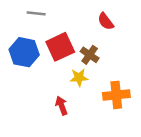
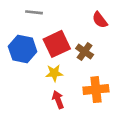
yellow star: (79, 78) -> (54, 73), moved
orange cross: (116, 95) -> (96, 90), moved

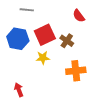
red arrow: (58, 100) -> (19, 90), moved

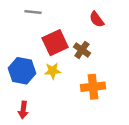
blue hexagon: (18, 39) -> (22, 71), moved
red arrow: (19, 90) -> (23, 110), turned -152

